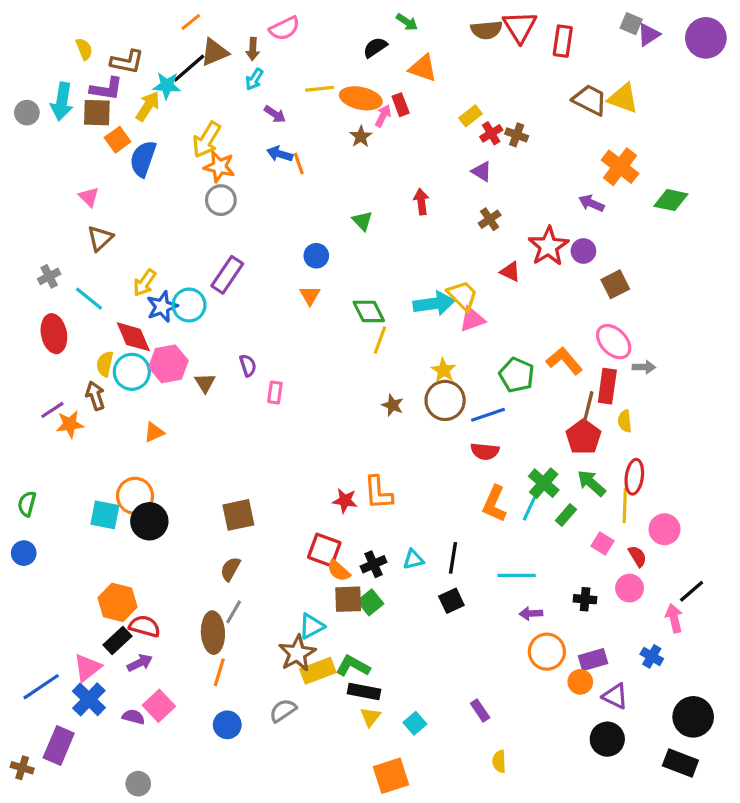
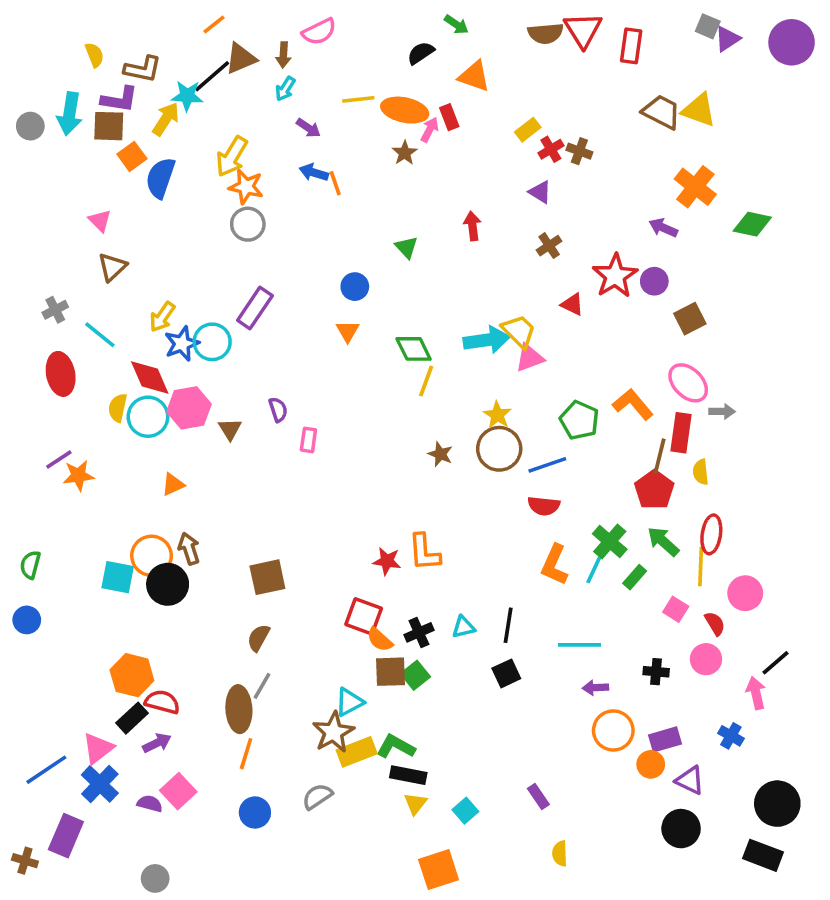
brown arrow: (95, 396) -> (189, 549), moved

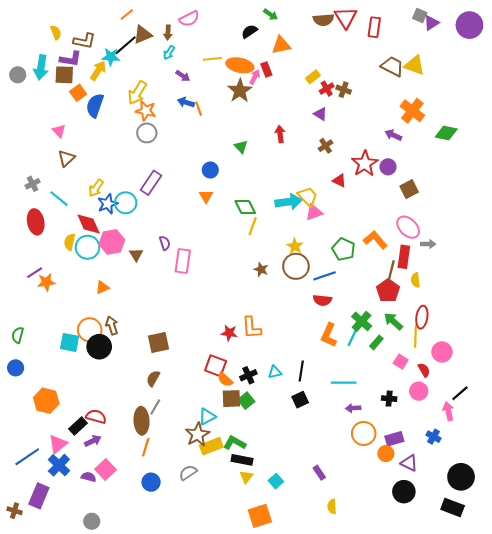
orange triangle: (474, 76) -> (281, 45), turned -30
brown star: (405, 153) -> (240, 91), size x1.6
pink rectangle: (308, 440) -> (183, 261), size x1.6
orange hexagon: (132, 675) -> (46, 401), moved

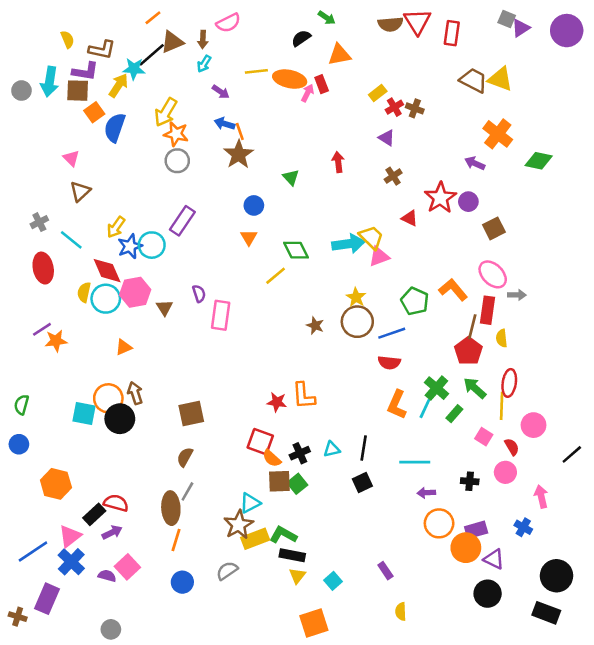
brown star: (240, 91) -> (239, 154), moved
yellow line: (253, 226) -> (276, 276), moved, turned 30
black line: (460, 393) -> (572, 454), moved
orange circle: (386, 454) -> (466, 548), size x1.5

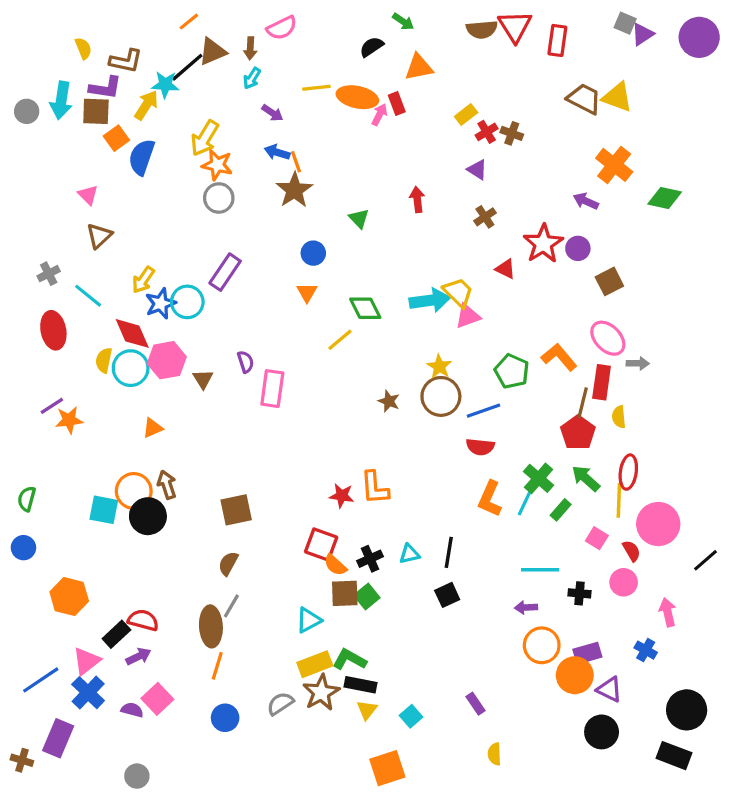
pink circle: (534, 425) -> (658, 524), size x1.4
cyan line: (415, 462) -> (540, 570), moved
brown star: (239, 525) -> (321, 693), moved

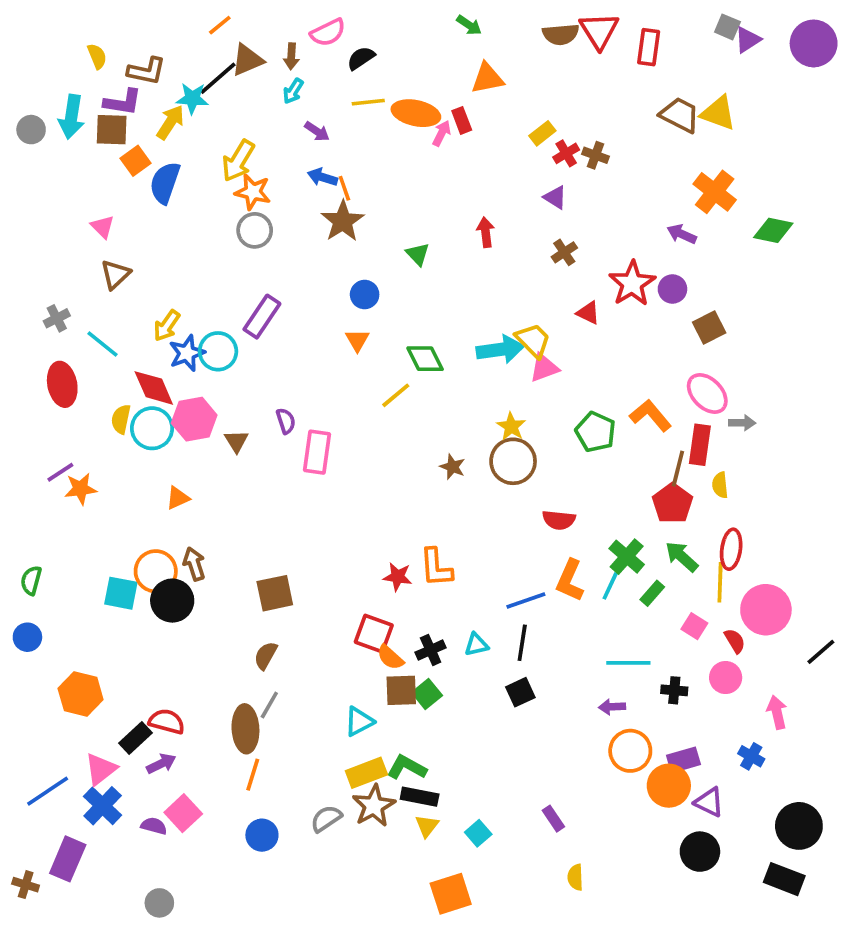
black semicircle: (372, 47) -> (361, 58), moved
blue line: (483, 411) -> (526, 601), moved

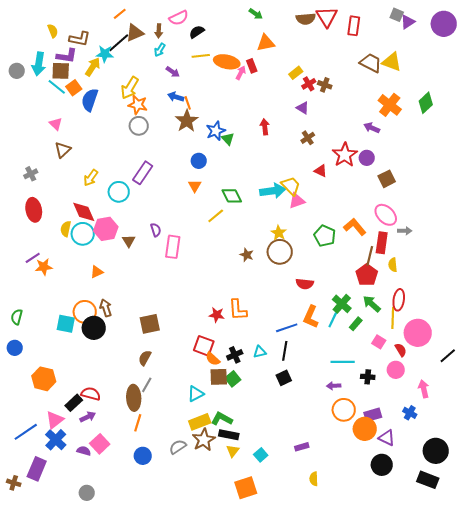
green diamond: (773, 230) -> (426, 103), moved, turned -55
cyan line: (103, 344) -> (57, 87), moved
blue star: (187, 353) -> (216, 131), moved
purple rectangle: (553, 819) -> (302, 447), turned -72

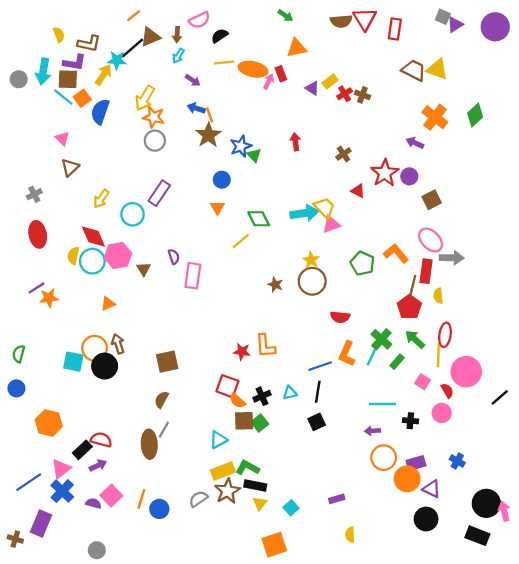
purple triangle: (303, 108) -> (312, 88), moved
gray arrow: (405, 231) -> (452, 258), size x1.5
pink arrow: (424, 389) -> (504, 511), moved
orange line: (138, 423) -> (141, 499), moved

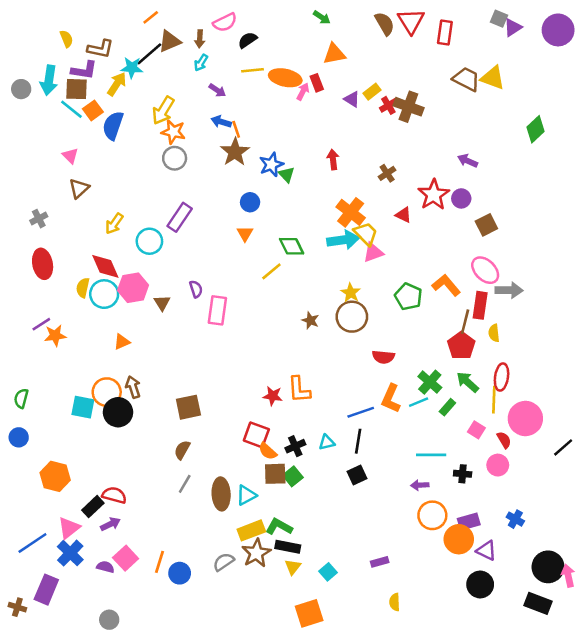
brown semicircle: (341, 21) -> (385, 24), turned -115
brown cross: (362, 95) -> (408, 107), size x1.6
orange cross: (435, 117) -> (351, 212), moved
cyan line: (371, 357) -> (419, 402), turned 42
brown ellipse: (149, 444) -> (221, 494), moved

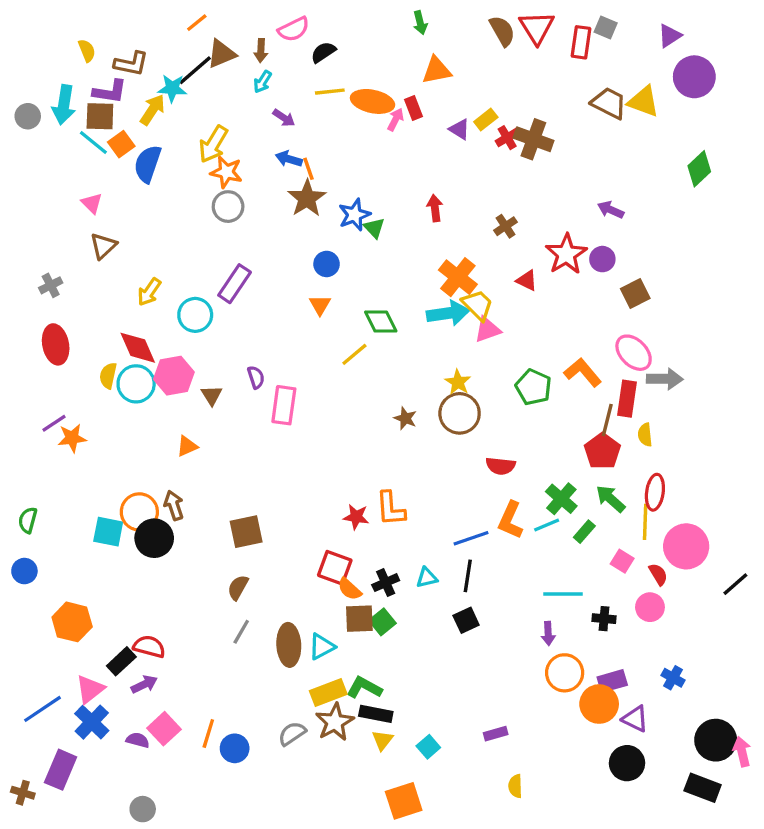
green arrow: (322, 17) -> (420, 23), turned 42
gray square: (499, 19) -> (606, 28), moved
purple circle: (558, 30) -> (694, 77), moved
orange triangle: (122, 342) -> (187, 446), moved
purple arrow: (420, 485) -> (548, 633), turned -90

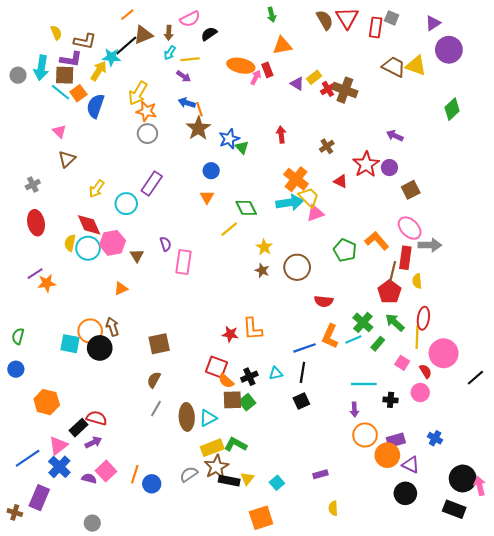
yellow line: (330, 92) -> (190, 59), moved
yellow star: (458, 382) -> (264, 247), moved
black rectangle: (376, 714) -> (229, 481), moved

